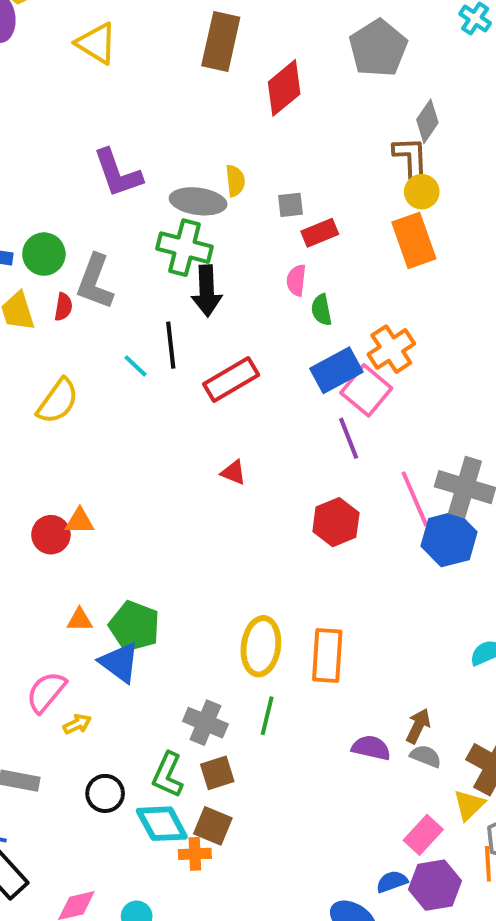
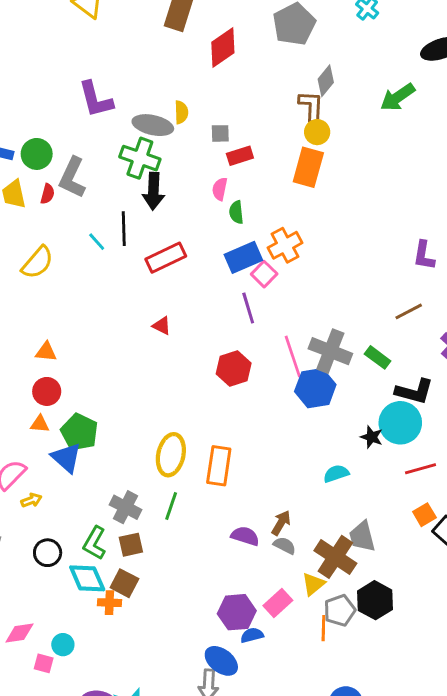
orange rectangle: (414, 240) -> (308, 167), turned 30
pink square: (366, 390) -> (264, 274), size x0.7
red circle: (51, 535) -> (47, 391), moved
purple hexagon: (435, 885) -> (237, 612), moved

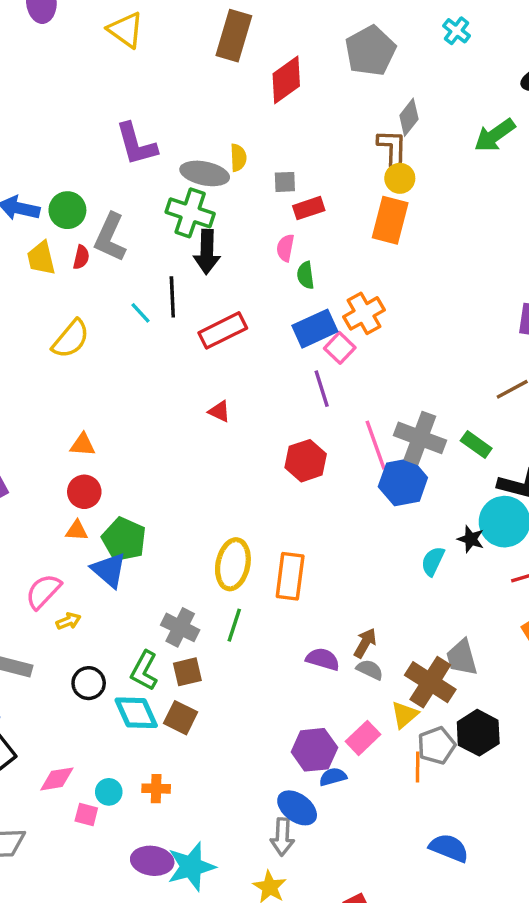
cyan semicircle: (336, 474) -> (433, 561), moved, turned -45
orange cross: (109, 603) -> (156, 789), moved

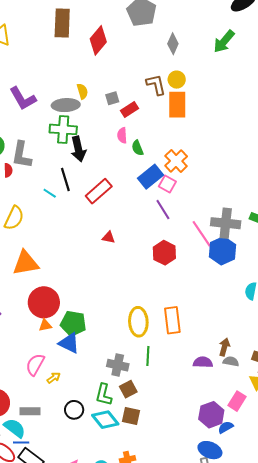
brown L-shape: (392, 148) -> (156, 85), moved
orange triangle: (83, 445) -> (26, 263), moved, size x1.8
red circle: (84, 492) -> (44, 302), size x1.6

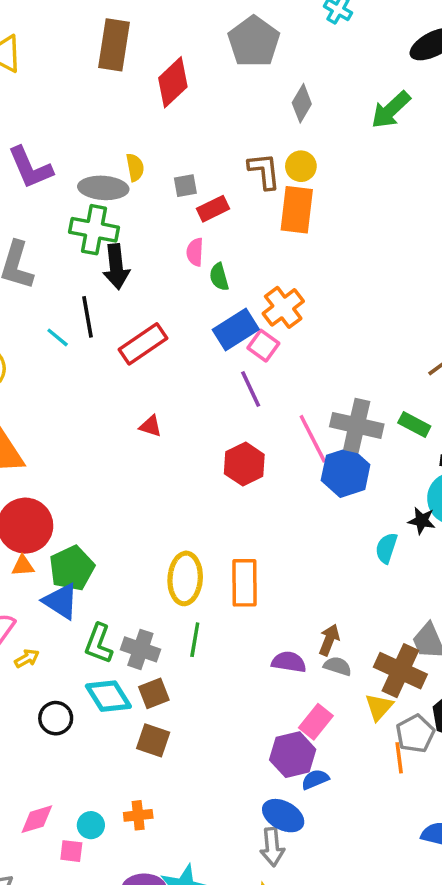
green pentagon: (73, 323) -> (72, 568), turned 30
green L-shape: (104, 395) -> (99, 644), moved
pink rectangle: (237, 401) -> (316, 722), moved
cyan diamond: (105, 420) -> (108, 696), moved

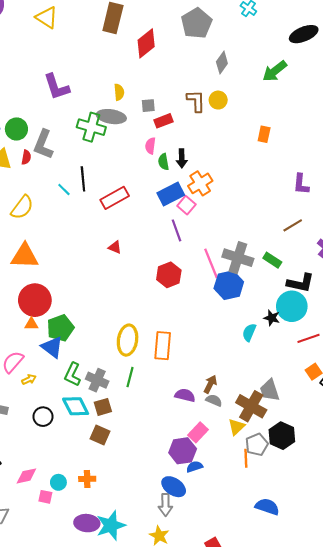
gray ellipse: (103, 188) -> (111, 117), moved
orange rectangle: (297, 210) -> (264, 134), moved, size x0.6
black arrow: (116, 267) -> (182, 158), moved, size x0.7

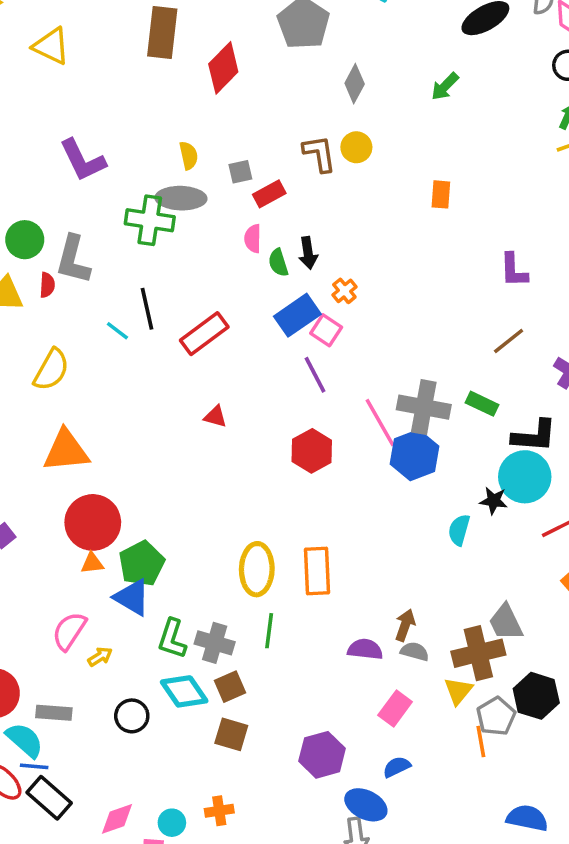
green arrow: (275, 71) -> (445, 86), size x0.7
orange cross: (200, 183) -> (344, 291), size x0.6
brown cross: (251, 406) -> (478, 653), turned -36
purple hexagon: (183, 451) -> (322, 755), moved

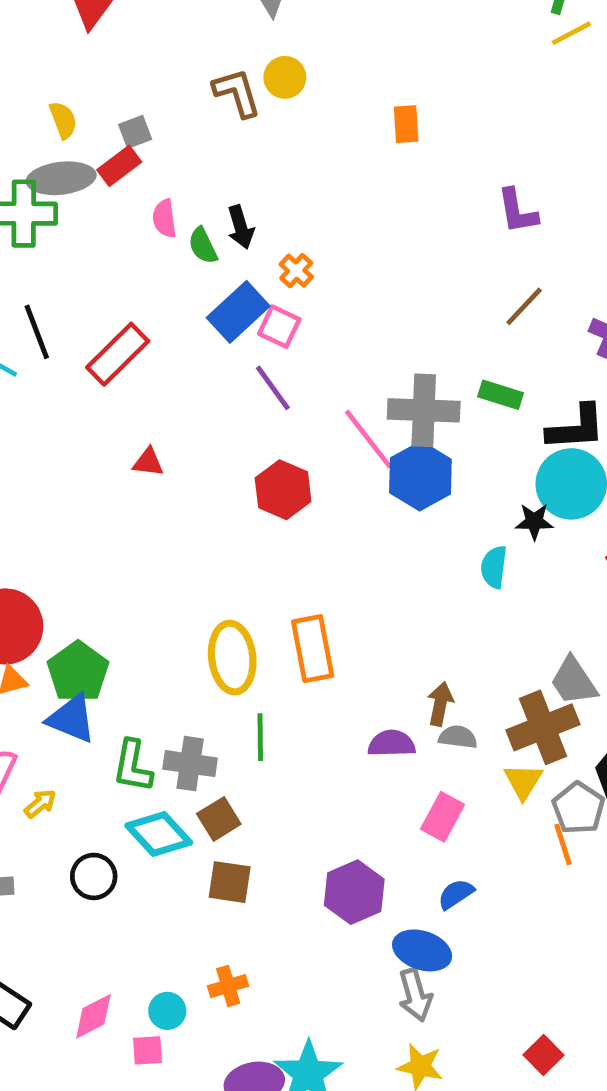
red rectangle: (269, 194) -> (119, 166), moved

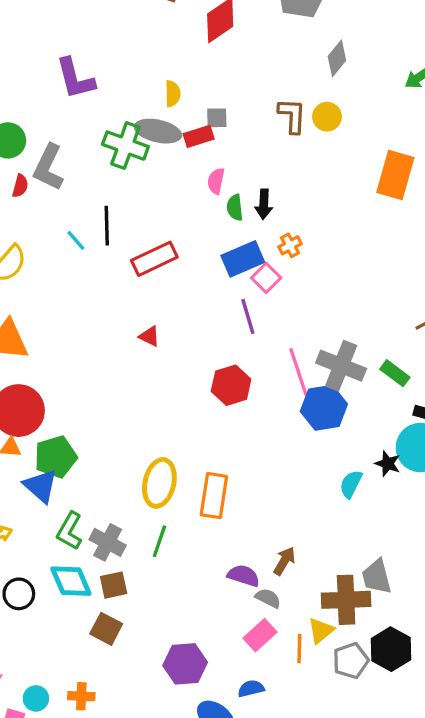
orange rectangle: (406, 124) -> (395, 175), size x1.8
gray semicircle: (458, 737) -> (268, 598), moved
orange line: (563, 844) -> (299, 648), moved

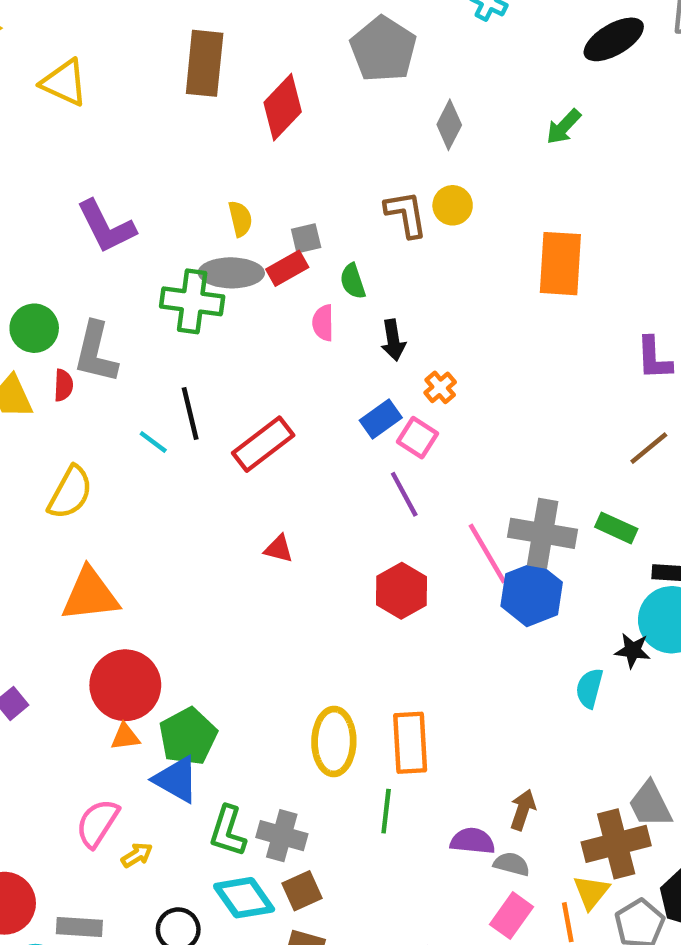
green semicircle: (235, 208) -> (353, 281), moved
blue rectangle: (243, 259) -> (381, 419), size x0.7
green line: (159, 541) -> (386, 811), moved

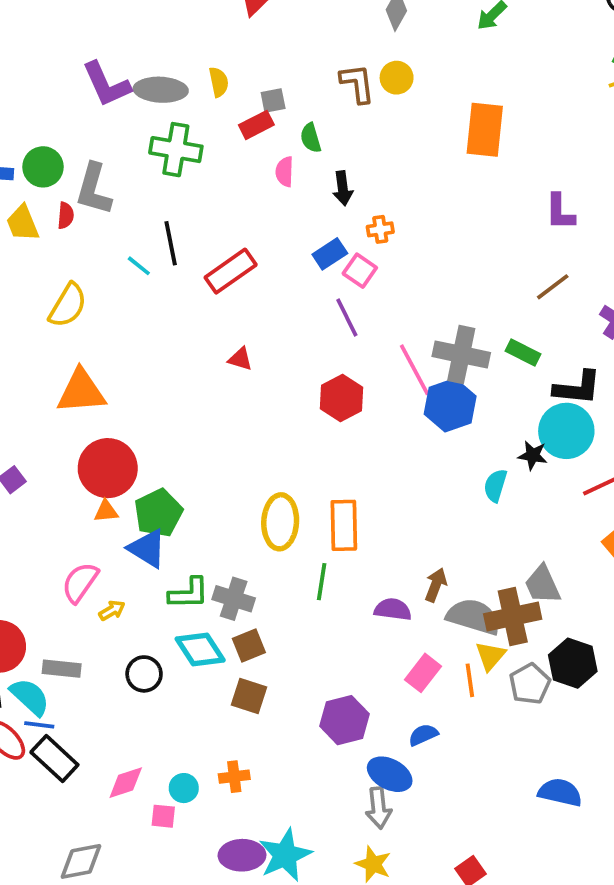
gray ellipse: (231, 273) -> (161, 90), moved
orange cross: (440, 387) -> (380, 229), turned 30
green L-shape: (228, 831) -> (189, 593), turned -111
gray semicircle: (512, 864) -> (473, 617), moved, size x1.8

